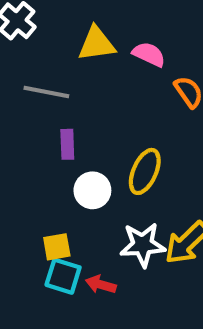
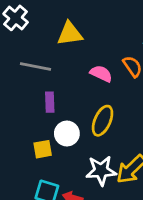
pink semicircle: (149, 54) -> (101, 74), moved
yellow square: (57, 247) -> (43, 149), moved

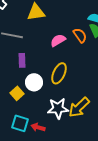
pink semicircle: (101, 74) -> (58, 40), turned -56
yellow square: (43, 149) -> (17, 93), turned -32

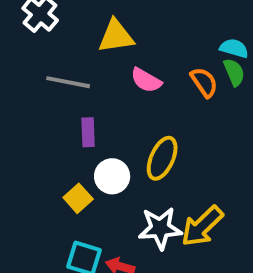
pink semicircle: (58, 40) -> (146, 80), moved, turned -119

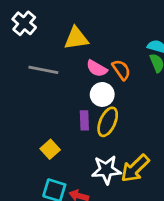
orange semicircle: (204, 82) -> (121, 70), moved
purple rectangle: (88, 132) -> (84, 120), moved
white circle: (112, 176) -> (102, 94), moved

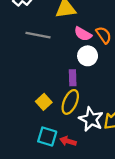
yellow ellipse: (108, 122) -> (70, 102), moved
white star: (106, 170) -> (91, 119), turned 30

